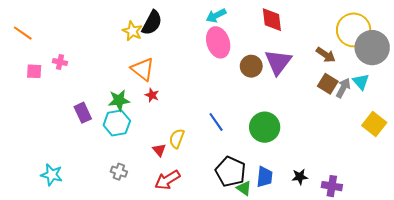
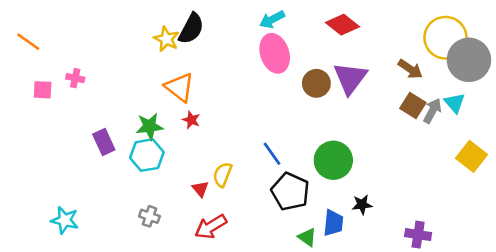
red diamond: (272, 20) -> (342, 25), turned -45
black pentagon: (231, 172) -> (290, 192), moved
black star: (300, 177) -> (362, 205), moved

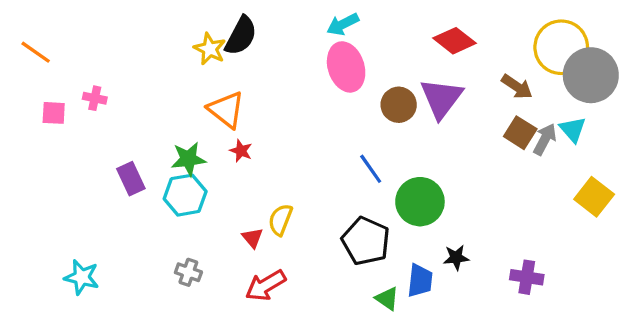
red diamond: (342, 25) -> (454, 41), moved
blue line: (272, 154) -> (371, 169), moved
purple cross: (418, 235) -> (527, 277), moved

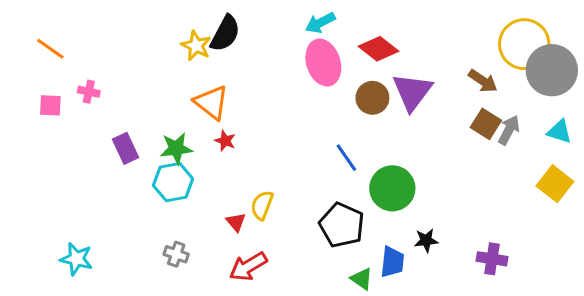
red diamond: (454, 41) -> (379, 49), moved
orange line: (36, 52) -> (50, 49), moved
cyan triangle: (573, 129) -> (559, 132), moved, turned -32
purple rectangle: (131, 179) -> (126, 148), moved

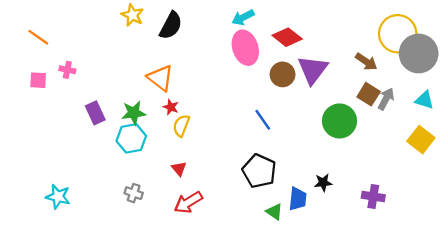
yellow star: (196, 46) -> (132, 15), moved
green circle: (392, 188) -> (340, 121), moved
yellow semicircle: (262, 205) -> (181, 126), moved

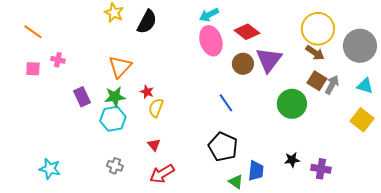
yellow circle: (398, 34) -> (318, 29), moved
orange triangle: (160, 78) -> (120, 67), moved, turned 35
black star: (323, 183) -> (292, 160), moved

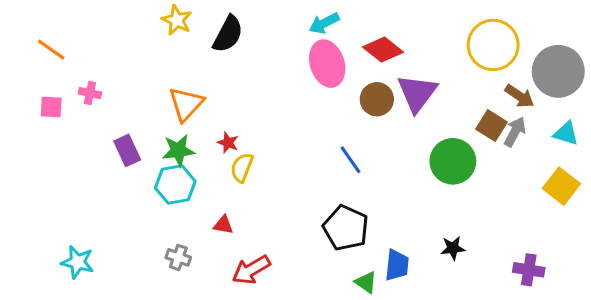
brown arrow: (315, 53) -> (519, 96), moved
red triangle: (154, 145) -> (223, 225), moved, turned -40
purple cross: (321, 169) -> (529, 270), moved

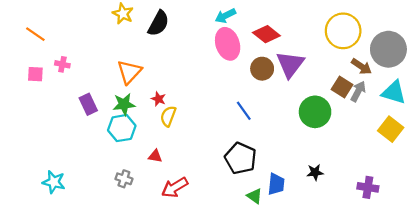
cyan triangle: (566, 133) -> (394, 92), size x1.4

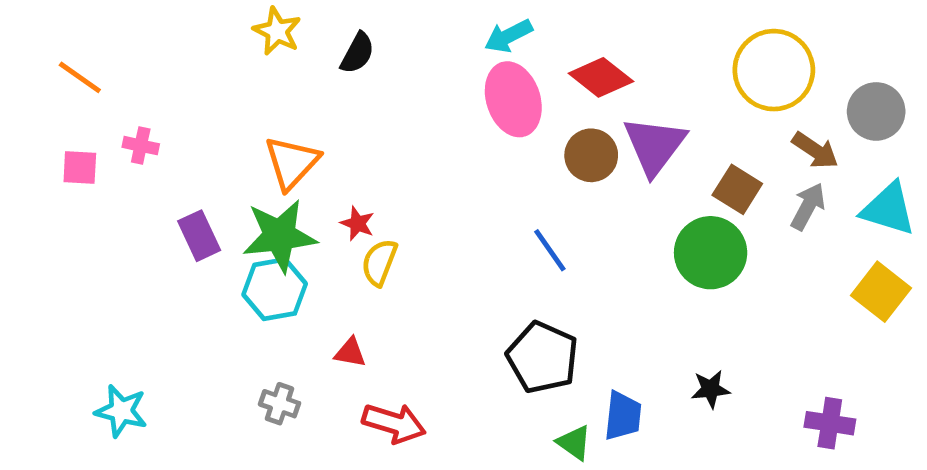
black semicircle: (158, 23) -> (357, 53), size x0.7
gray circle: (388, 49) -> (876, 111), size x0.7
brown square: (342, 87) -> (737, 189), moved
green star: (124, 104) -> (279, 236), size x1.4
red arrow: (175, 187) -> (394, 423), turned -132

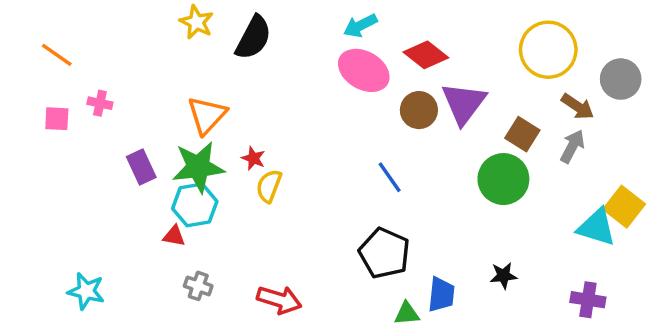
black semicircle: (357, 53) -> (253, 38), size x1.5
pink ellipse: (513, 99) -> (364, 70), turned -42
cyan triangle: (888, 209) -> (597, 227), moved
red triangle: (350, 353) -> (174, 236), moved
green triangle: (574, 443) -> (407, 314), turned -40

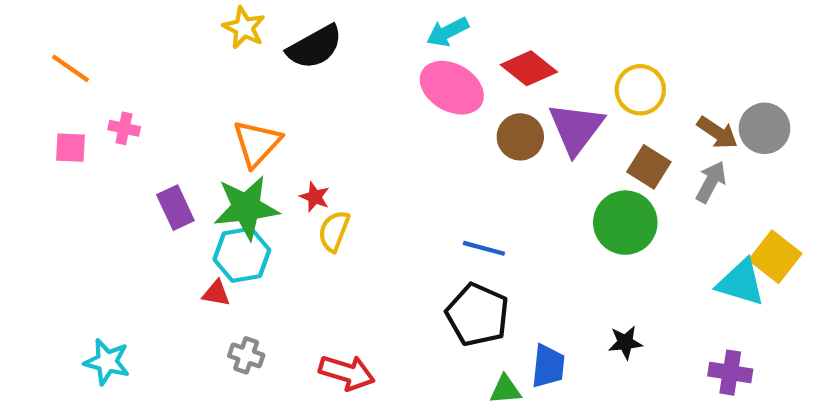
black semicircle: (253, 38) -> (315, 47), turned 33
yellow circle: (548, 50) -> (640, 90), moved, size x0.7
gray circle: (621, 79) -> (765, 128), moved
blue line: (390, 177) -> (484, 248), moved, turned -40

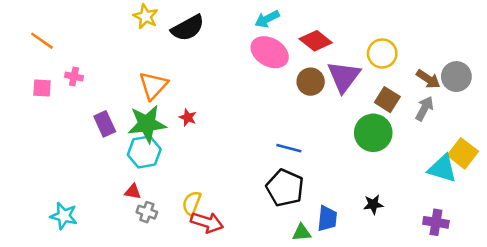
yellow semicircle: (334, 231) -> (192, 203), moved
red triangle: (216, 293) -> (133, 192), moved

